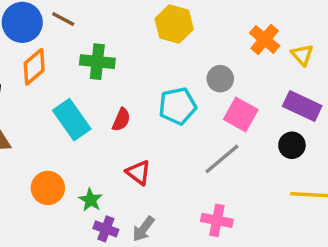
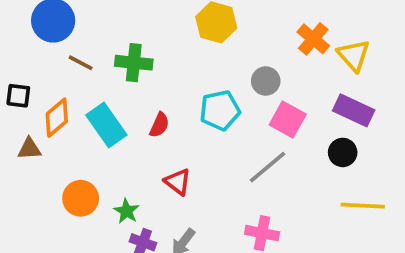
brown line: (63, 19) -> (81, 63), moved
yellow triangle: (302, 55) -> (354, 55), size x1.4
orange diamond: (34, 67) -> (57, 118), moved

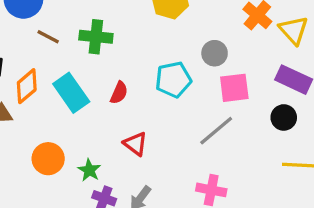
pink square: (288, 119) -> (234, 88), turned -36

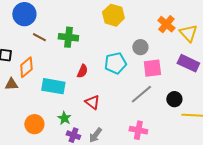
cyan rectangle: (71, 93) -> (53, 86), moved, turned -45
black circle: (284, 117) -> (174, 99), moved
orange circle: (48, 159) -> (34, 124), moved

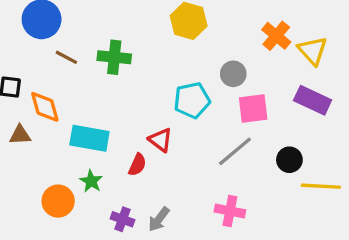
orange diamond: (26, 67) -> (45, 107), turned -65
red semicircle: (82, 71) -> (137, 165), moved
red triangle: (92, 102) -> (161, 140), moved
green star: (64, 118) -> (91, 181), moved

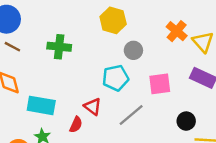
brown line: (66, 57) -> (12, 47), moved
gray circle: (233, 74) -> (133, 50), moved
gray line: (235, 151) -> (131, 115), moved

